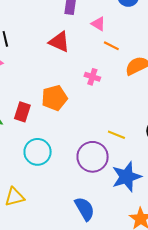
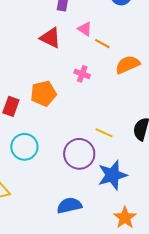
pink triangle: (98, 24) -> (85, 29), moved
blue semicircle: (85, 209) -> (69, 206), turned -75

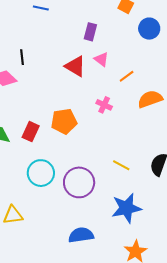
pink triangle: (85, 29) -> (101, 59), moved
orange line: (102, 44) -> (127, 76), turned -70
purple circle: (79, 154) -> (79, 182), moved

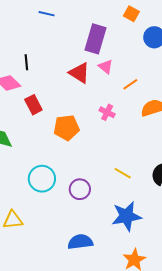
purple rectangle: (90, 32) -> (95, 39), size x1.6
red rectangle: (31, 132) -> (33, 105), moved, turned -54
purple circle: (79, 182) -> (80, 189), size x0.7

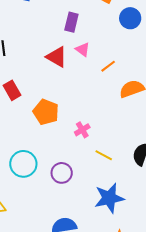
purple rectangle: (95, 39) -> (71, 22), size x0.7
pink cross: (107, 112) -> (82, 130), moved, turned 35
orange pentagon: (66, 128) -> (46, 112), turned 30

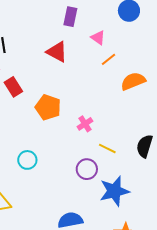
pink triangle: (83, 49) -> (98, 38), moved
cyan circle: (23, 164) -> (27, 160), size x0.7
purple circle: (62, 173) -> (87, 169), moved

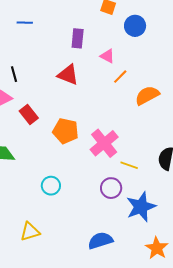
pink cross: (85, 124) -> (104, 143), size x1.8

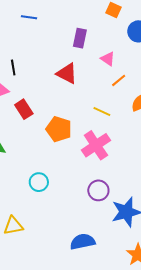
yellow line: (129, 165) -> (102, 112), moved

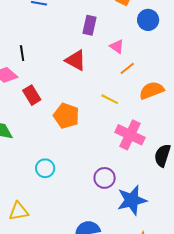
pink cross: (96, 145) -> (130, 135), moved, turned -32

